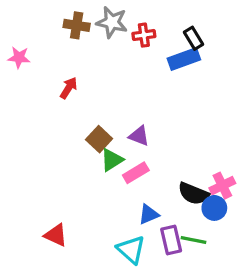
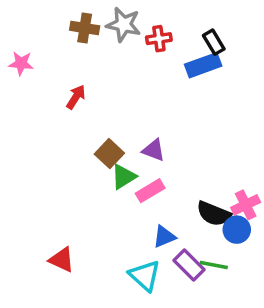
purple rectangle: (171, 240) -> (189, 265), turned -32

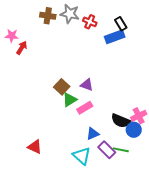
red cross: (159, 39) -> (90, 22), turned 32
red arrow: (76, 97) -> (22, 48), moved

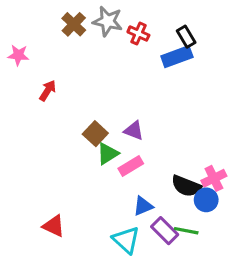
brown cross: (48, 16) -> (74, 24), turned 35
red arrow: (22, 48) -> (48, 91), moved

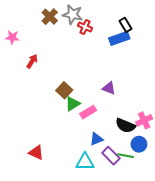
red cross: (138, 34) -> (85, 27), moved
purple triangle: (134, 131) -> (109, 88), moved
blue circle: (206, 200) -> (139, 144), moved
cyan triangle: (126, 240) -> (85, 162), turned -42

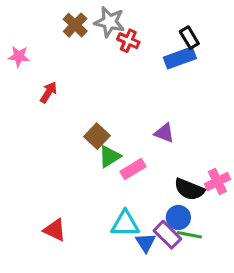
blue triangle: (96, 139) -> (146, 243), moved, turned -40
blue circle: (139, 144) -> (178, 217), moved
cyan triangle: (85, 162) -> (125, 224), moved

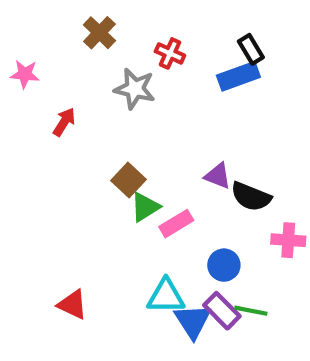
gray star: (110, 22) -> (135, 89), moved
pink cross: (217, 181) -> (288, 240), turned 30
black semicircle: (189, 189) -> (251, 197), moved
blue circle: (178, 217) -> (224, 265), moved
blue triangle: (146, 243) -> (193, 321), size x1.4

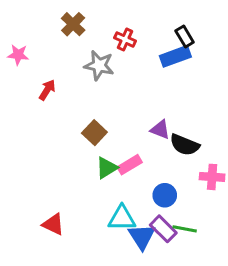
green triangle: (145, 207) -> (107, 168), moved

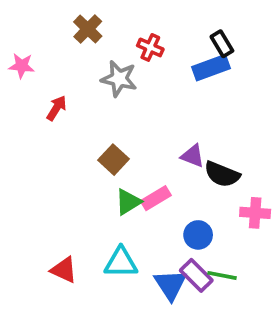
cyan triangle: (122, 218) -> (121, 263), moved

